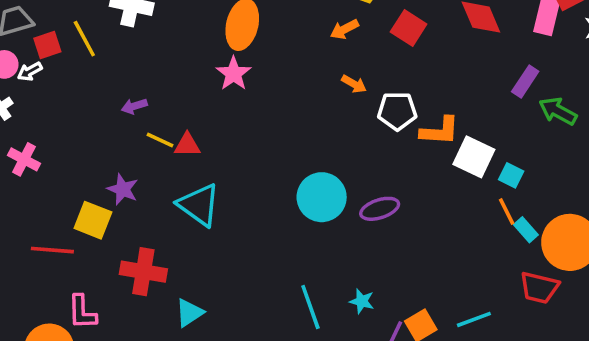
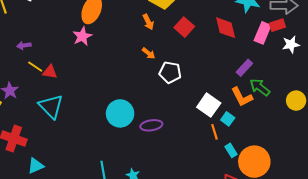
orange arrow: (344, 29) -> (148, 22), turned -98
orange L-shape: (440, 131) -> (242, 97), moved, turned 50
orange line: (507, 212) -> (214, 132), moved

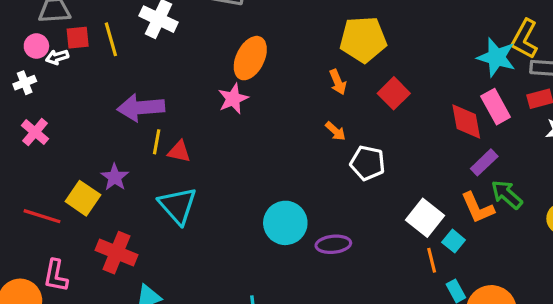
red diamond: (226, 28) -> (466, 122), moved
pink rectangle: (263, 33) -> (496, 107), moved, turned -55
purple arrow: (24, 45) -> (141, 108), size x2.0
yellow line: (35, 67) -> (157, 142), turned 63

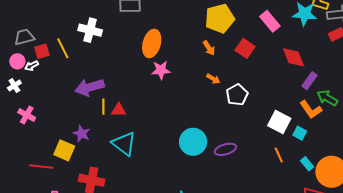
pink star: (233, 99) -> (161, 70), moved, turned 30
pink rectangle: (496, 107) -> (270, 21), moved
white pentagon: (368, 163) -> (237, 95), turned -30
orange line: (432, 260) -> (279, 155), moved

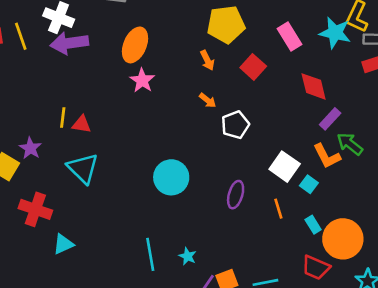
pink star: (161, 70) -> (142, 80), turned 30
purple arrow: (90, 87) -> (69, 43), moved
purple ellipse: (225, 149) -> (236, 195), moved, turned -65

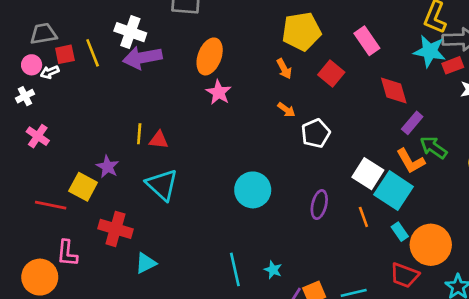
cyan star: (335, 33) -> (430, 51), moved
cyan square: (309, 184) -> (394, 191), size x2.0

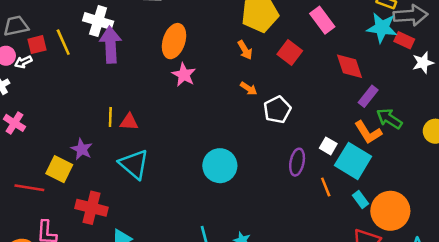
purple arrow: (142, 58) -> (110, 45), turned 100
red rectangle: (453, 65) -> (404, 40), turned 48
white square: (368, 174) -> (328, 146), size x0.6
purple ellipse: (319, 205) -> (297, 162), moved

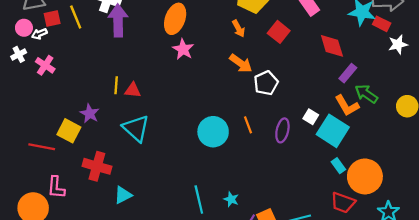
orange arrow: (249, 89) -> (241, 63), size x1.5
pink cross: (14, 123) -> (45, 65), moved
orange line: (326, 187) -> (248, 125), moved

